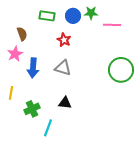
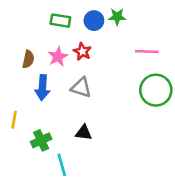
pink line: (112, 25) -> (147, 51), moved
brown semicircle: (22, 34) -> (28, 59), moved, turned 32
pink star: (15, 54) -> (58, 57), moved
cyan line: (48, 128) -> (62, 165), turned -36

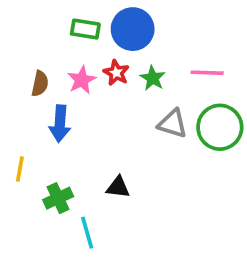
green star: (117, 17) -> (153, 78), moved, turned 30
blue circle: (94, 21) -> (133, 29), size x1.5
gray triangle: (81, 88) -> (173, 124), moved

